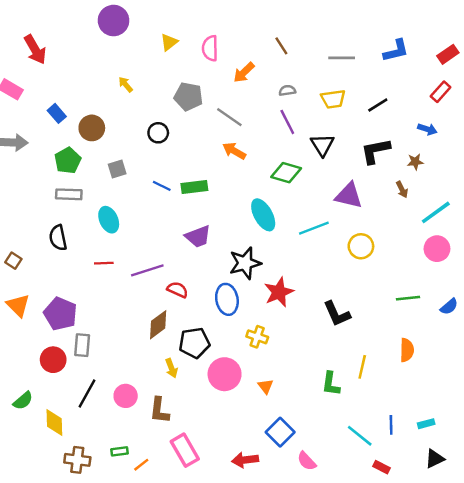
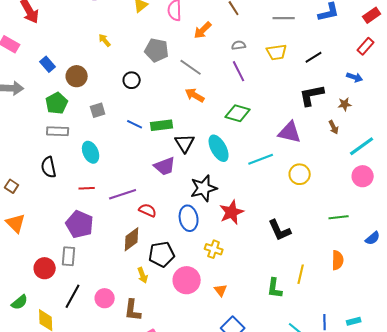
black triangle: (322, 145) -> (185, 143), moved
blue semicircle: (449, 307) -> (373, 238), moved
purple pentagon: (60, 314) -> (80, 224), moved

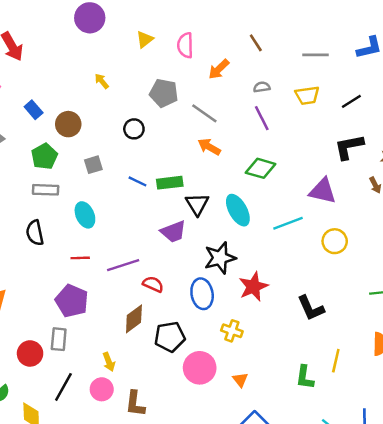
yellow arrow: (143, 275) -> (109, 362), moved

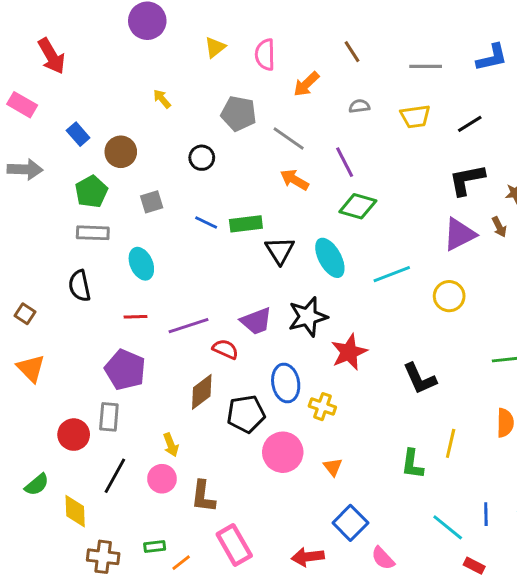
purple line: (262, 118) -> (345, 162), moved
purple triangle: (323, 191) -> (459, 234), moved, turned -40
purple trapezoid: (173, 232) -> (256, 321), moved
blue ellipse: (202, 294) -> (286, 383), moved

